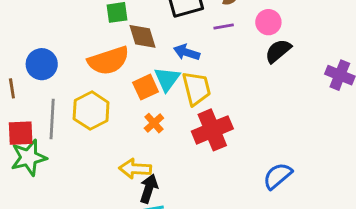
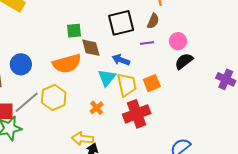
orange square: (146, 87) -> (152, 83), moved
gray line: (52, 119) -> (27, 102), turned 44

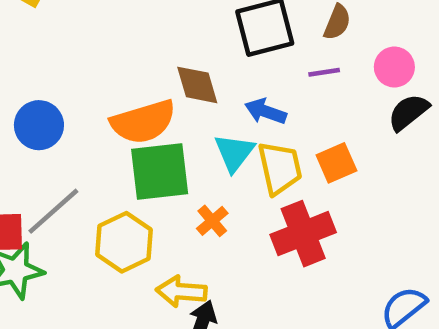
green square: (74, 31) -> (160, 172), moved, size x1.8
yellow hexagon: (54, 97) -> (124, 242), moved

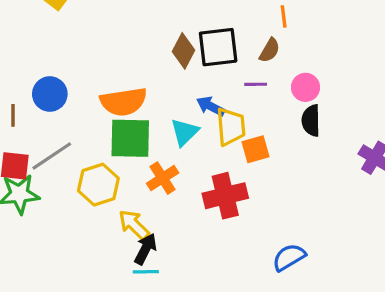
brown diamond: (197, 85) -> (183, 51), moved, turned 36
black semicircle: (408, 112) -> (311, 121), turned -60
yellow trapezoid: (280, 168) -> (231, 127), moved
orange cross: (212, 221) -> (163, 178), size x1.4
yellow arrow: (181, 291) -> (134, 225), turned 32

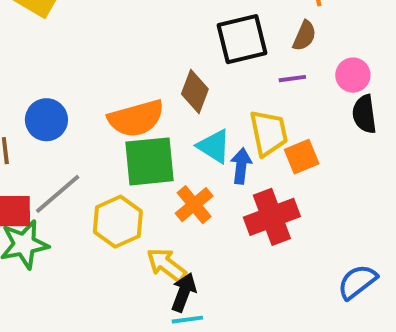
brown diamond: (183, 51) -> (195, 92), moved
blue arrow: (211, 106) -> (241, 166), moved, turned 76
cyan triangle: (185, 132) -> (214, 146), turned -36

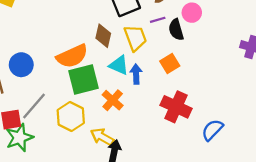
black semicircle: (364, 114) -> (176, 30), moved
yellow trapezoid: (269, 133) -> (135, 38), moved
red cross: (272, 217) -> (176, 107), moved, turned -36

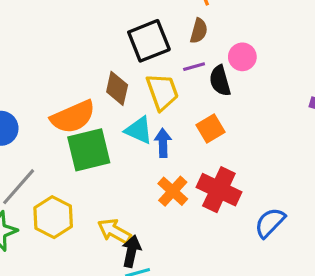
orange cross: (113, 100) -> (173, 191), moved
yellow hexagon: (71, 117) -> (53, 217), moved

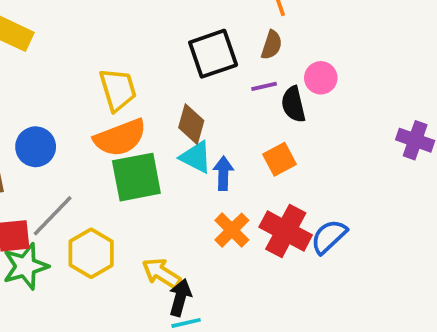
brown diamond: (117, 88) -> (191, 124), moved
yellow trapezoid: (162, 92) -> (118, 90), moved
blue semicircle: (270, 223) -> (329, 237), moved

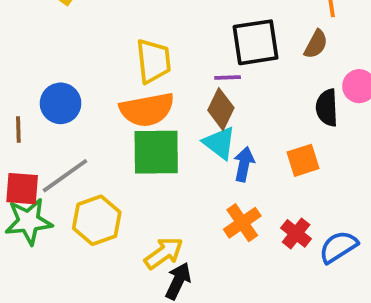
purple line: (264, 86) -> (228, 77), moved
red cross: (286, 231) -> (296, 233), size x0.6
yellow arrow: (161, 273) -> (164, 253), turned 102

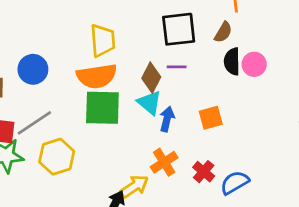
purple line: (228, 77) -> (177, 67), moved
black semicircle: (327, 108) -> (232, 61), moved
yellow arrow: (164, 253) -> (134, 186), moved

